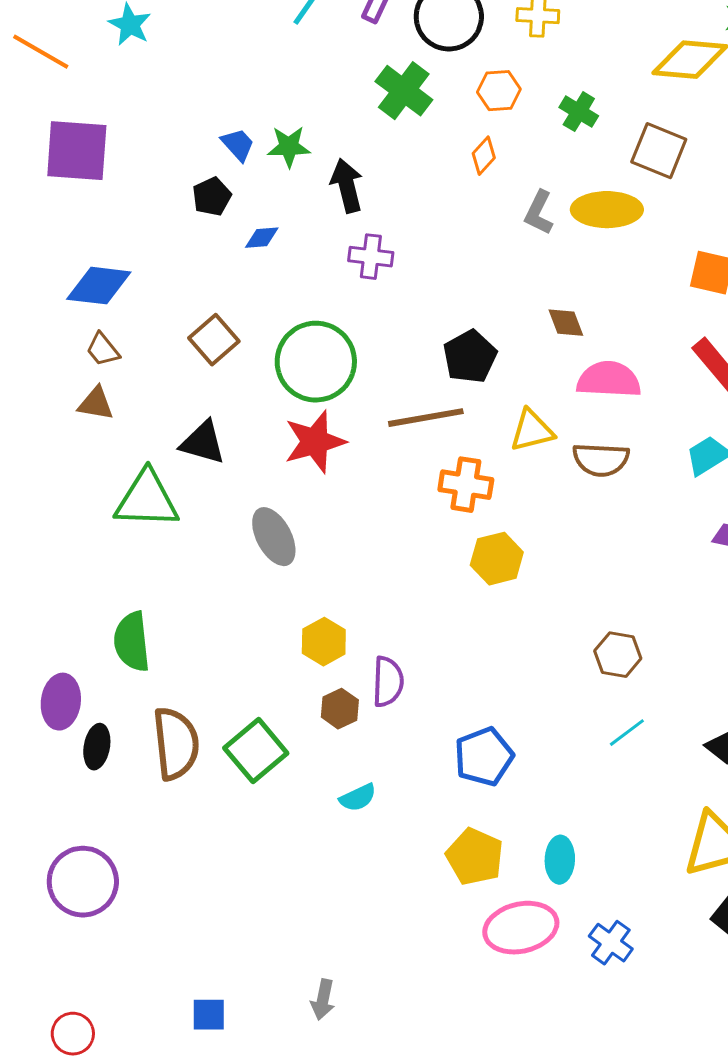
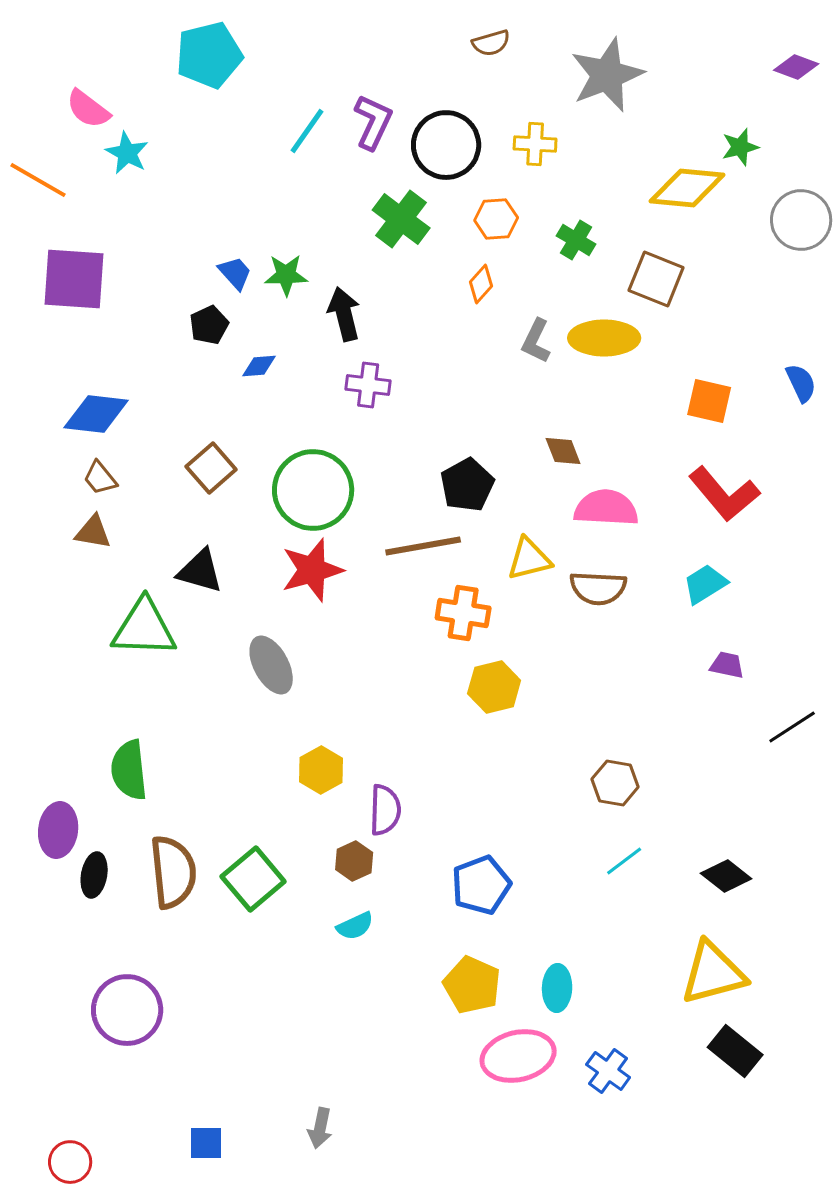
brown hexagon: (340, 709) -> (354, 861), moved
purple circle: (83, 882) -> (127, 1010), moved

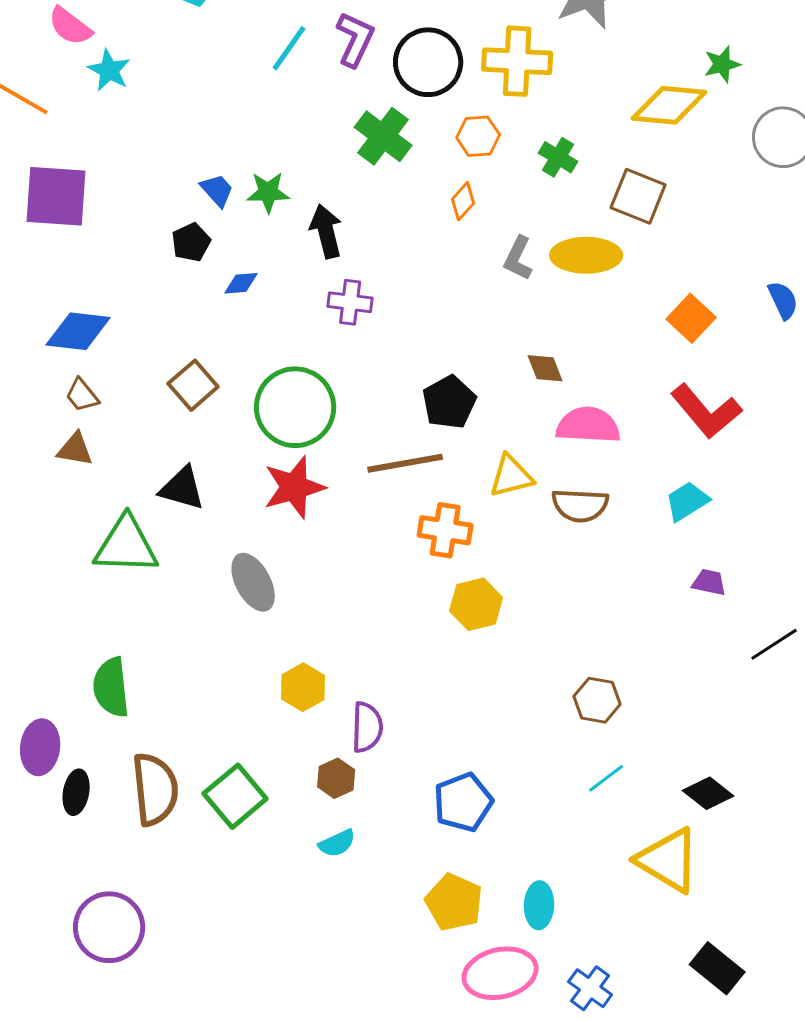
yellow cross: (535, 144) -> (517, 61), size x1.6
orange square: (709, 401) -> (691, 318), turned 30
yellow triangle: (713, 973) -> (668, 860), moved, turned 46

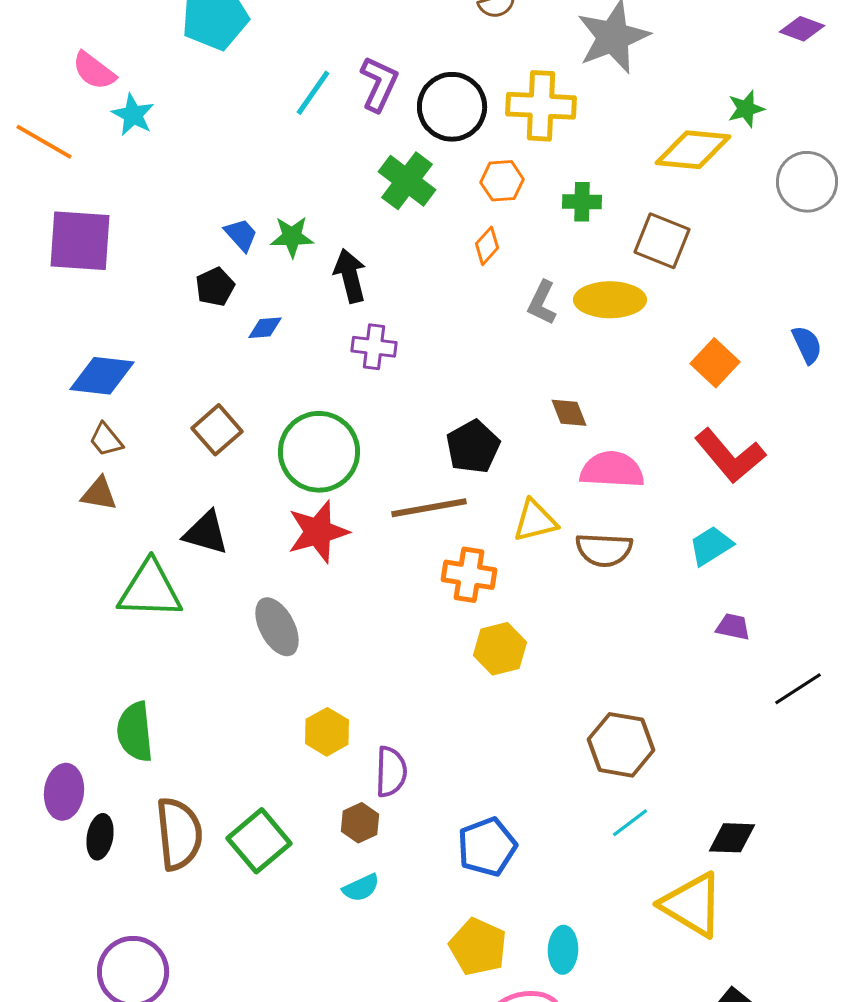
green cross: (558, 157) -> (582, 202), turned -30
brown hexagon: (597, 700) -> (621, 745), size x1.4
black diamond: (708, 793) -> (732, 838), turned -36

